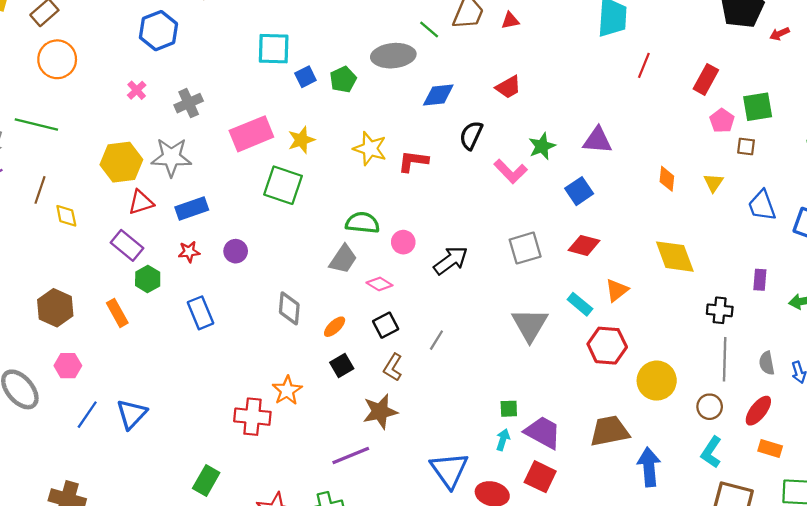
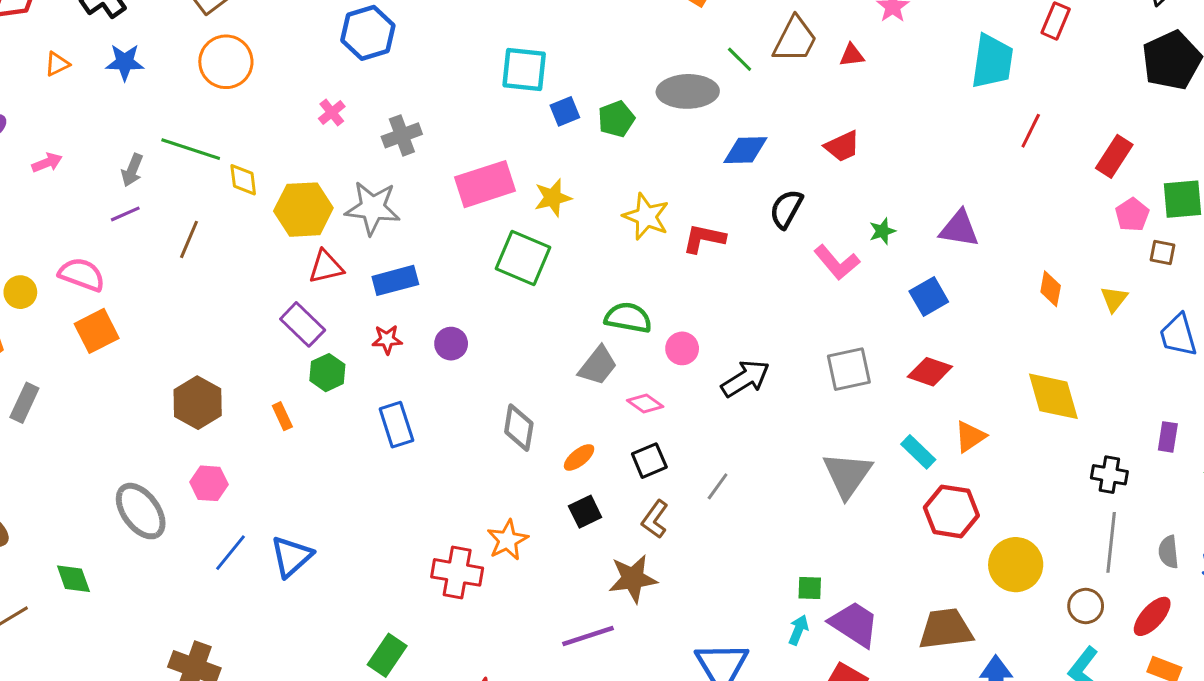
green star: (542, 146) -> (882, 231), size x0.7
yellow diamond: (66, 216) -> (243, 180), moved
orange rectangle: (117, 313) -> (282, 416), size x0.7

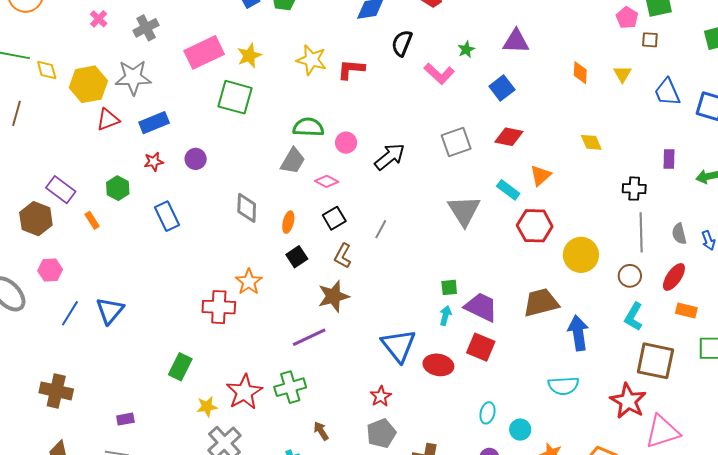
purple rectangle: (303, 324) -> (61, 190), moved
yellow diamond: (1053, 396) -> (591, 142), size x0.6
orange ellipse: (579, 457) -> (288, 222), turned -30

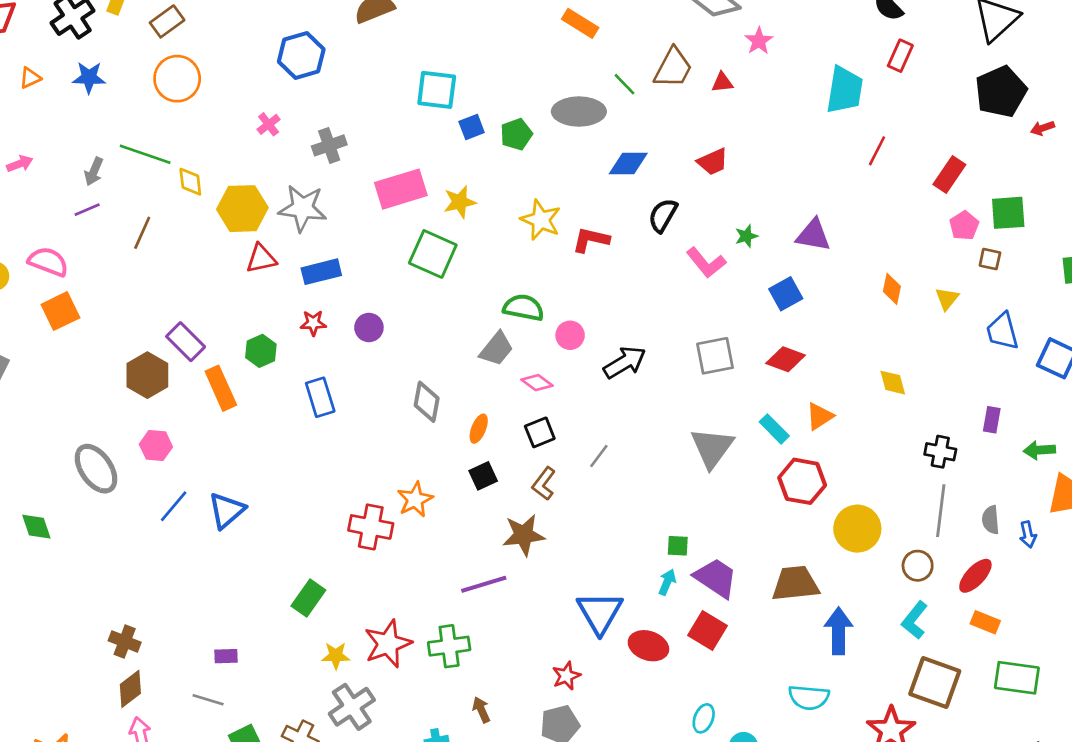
orange rectangle: (92, 220) -> (221, 388), size x1.8
brown cross: (56, 391) -> (125, 641), moved, size x0.7

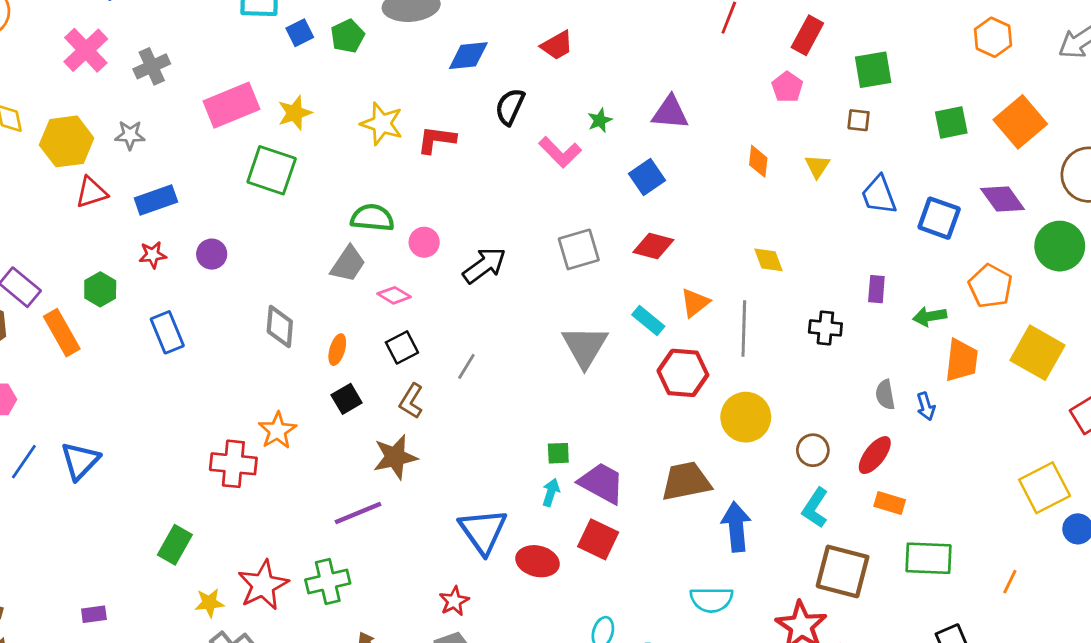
pink cross: (269, 124) -> (86, 50), size x1.8
gray star: (303, 208) -> (130, 135), size x0.6
pink pentagon: (964, 226) -> (787, 87), moved
gray line: (941, 511) -> (744, 329), moved

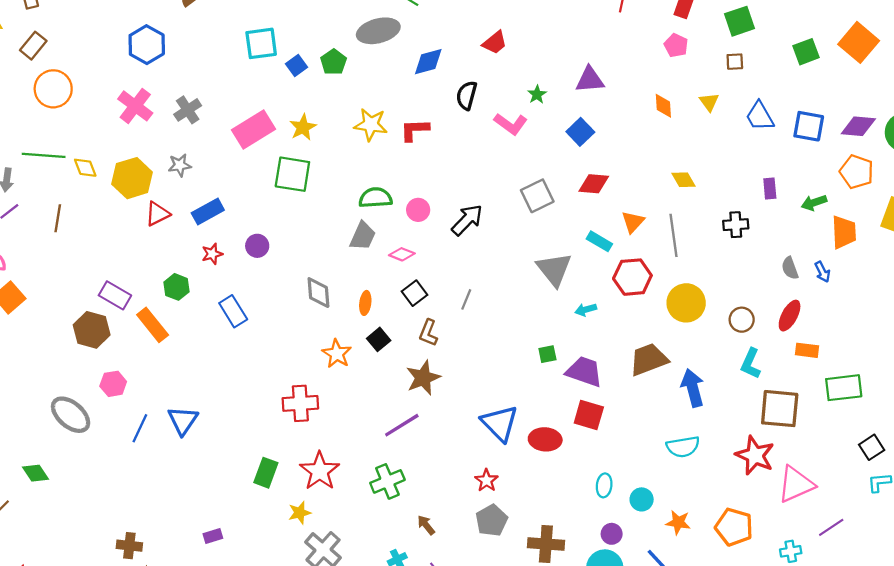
purple diamond: (1003, 199) -> (858, 126), moved, turned -40
orange star: (277, 431) -> (337, 354), moved
cyan arrow: (551, 492) -> (586, 310), moved, turned -114
red star: (263, 585) -> (320, 471), moved

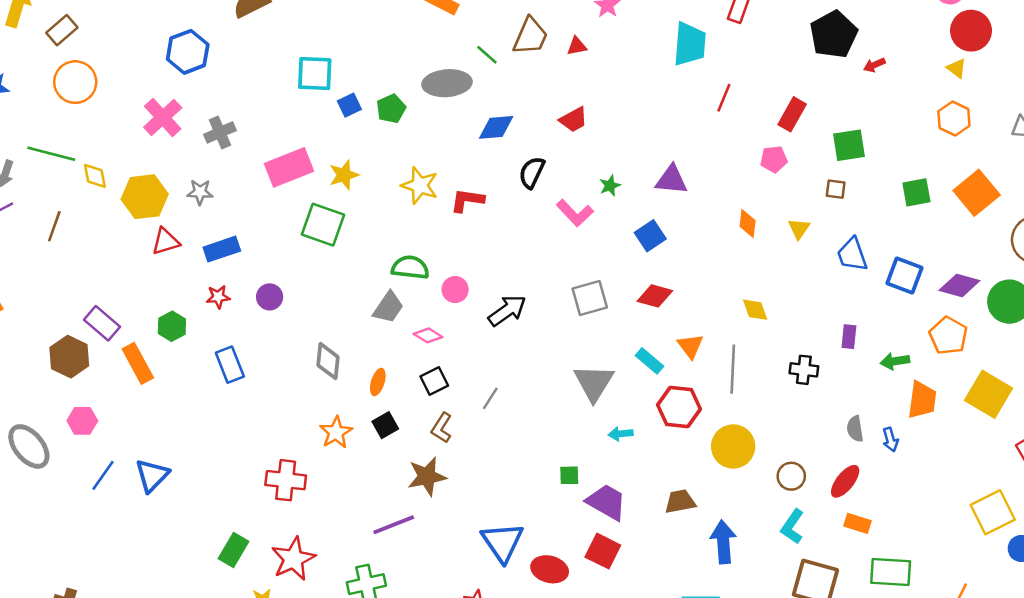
pink pentagon: (676, 45) -> (774, 159), turned 30
orange triangle: (633, 222) -> (690, 346), turned -30
brown trapezoid: (649, 359) -> (680, 502), size x0.7

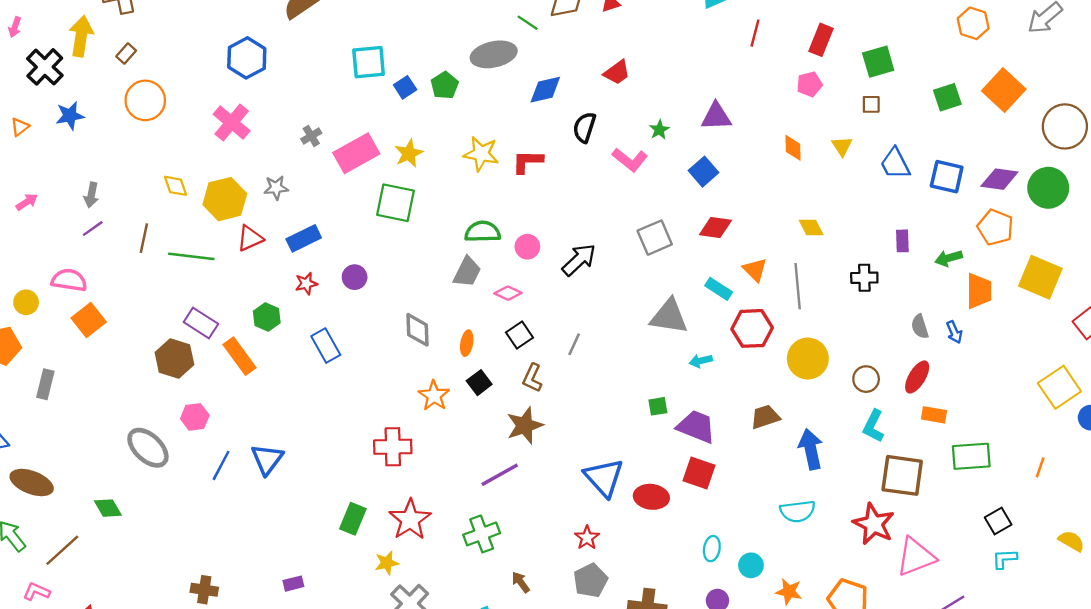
brown rectangle: (62, 30) -> (126, 53), size x0.7
gray cross: (220, 132) -> (311, 136), moved, size x0.7
green line: (51, 154) -> (191, 256), moved
gray triangle: (594, 383) -> (669, 316), turned -45

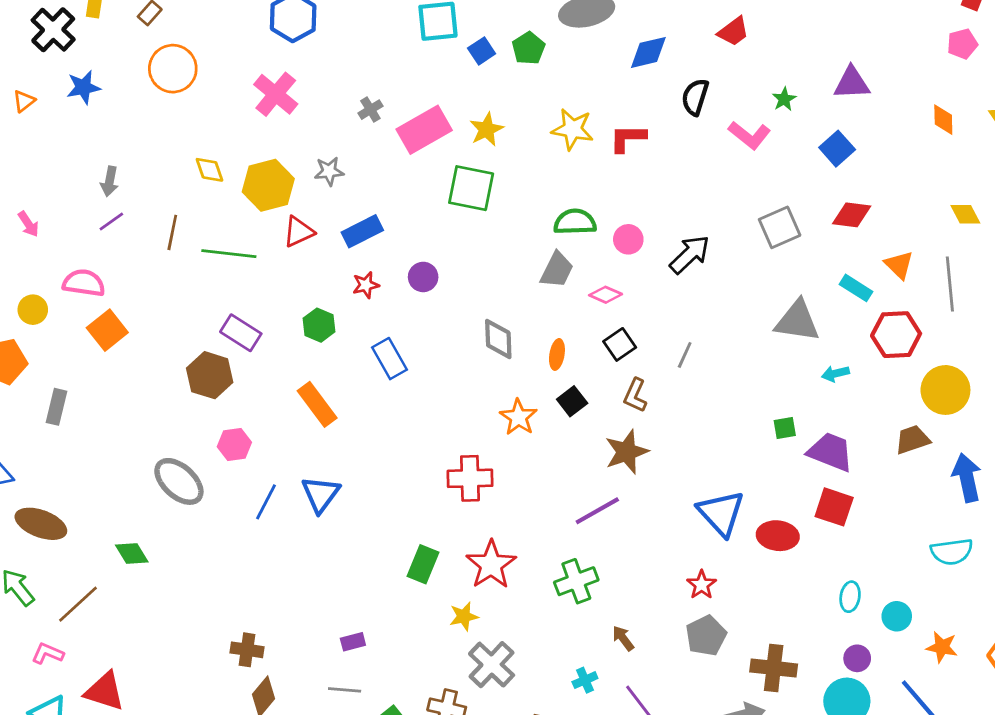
pink arrow: (27, 202) -> (28, 224), moved, turned 90
orange rectangle: (240, 356) -> (317, 404), moved
yellow circle: (808, 359) -> (945, 390), moved

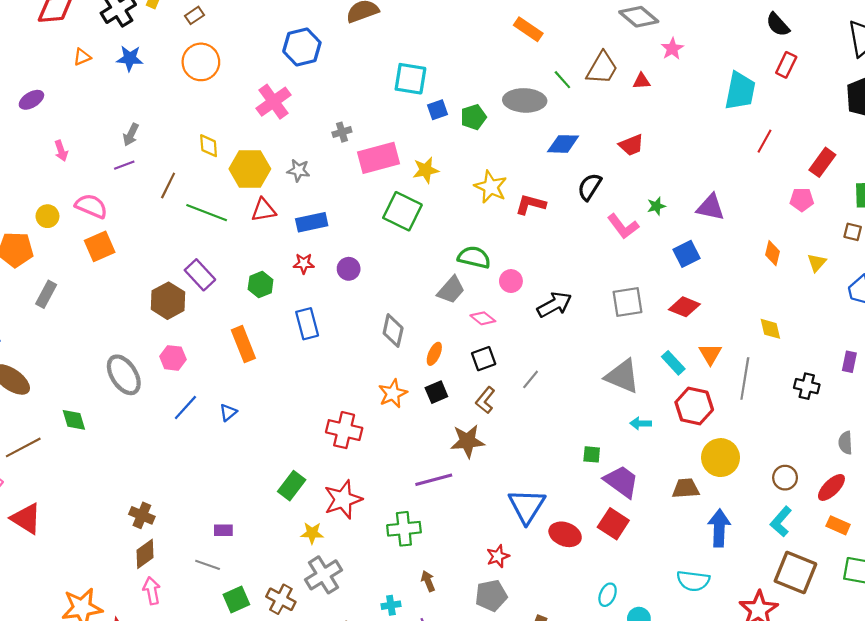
blue triangle: (321, 494) -> (228, 412), size x0.6

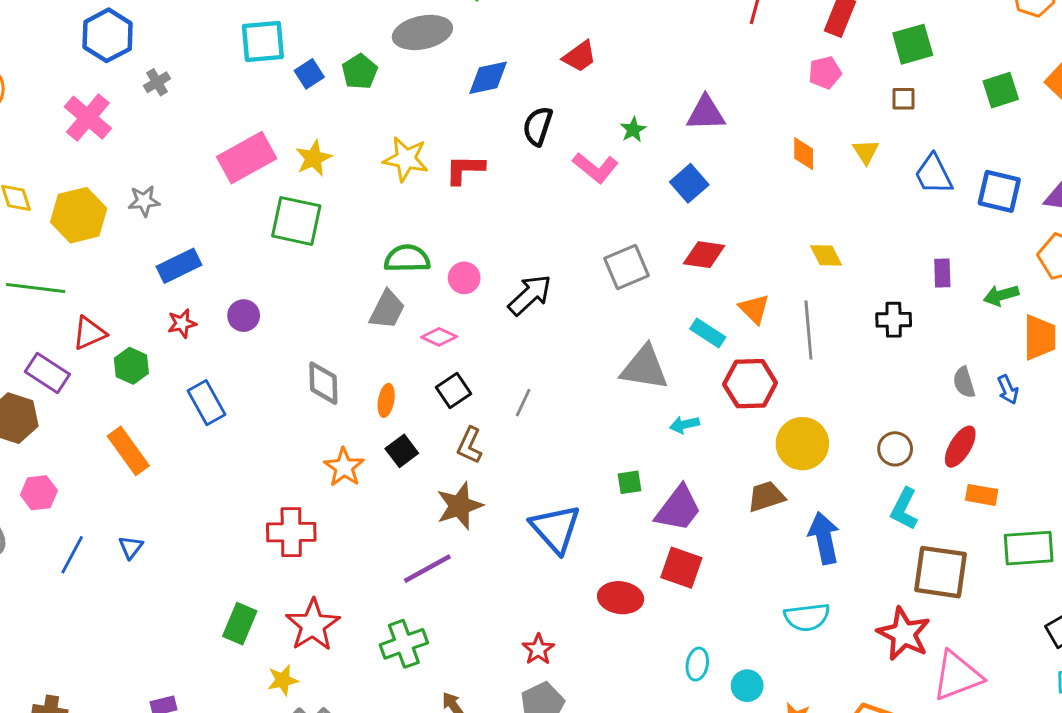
gray cross: (342, 132) -> (157, 82), moved
red triangle: (264, 210) -> (89, 333), moved
purple trapezoid: (621, 481) -> (678, 508), turned 105
blue triangle: (527, 506) -> (555, 529), moved

